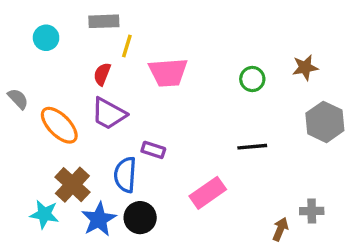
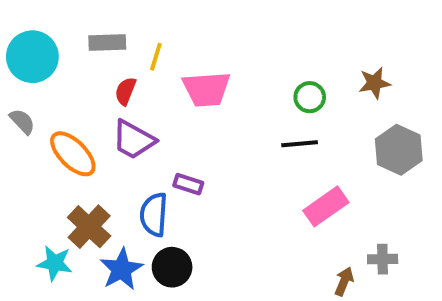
gray rectangle: (104, 21) -> (107, 42), moved
cyan circle: (46, 38) -> (32, 57), moved, size x1.6
black line: (252, 147) -> (300, 144), moved
pink rectangle: (208, 193) -> (326, 206), moved

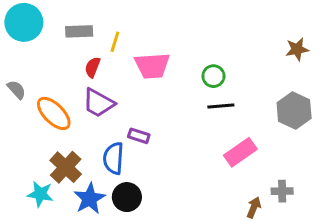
cyan circle: (32, 57) -> (24, 22), moved
brown star: (374, 83) -> (297, 49), moved
green circle: (310, 97) -> (213, 76), moved

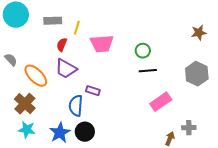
brown cross: (66, 167) -> (25, 104), moved

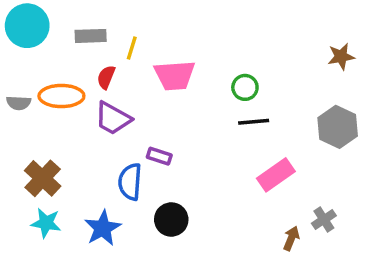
gray semicircle: (11, 60) -> (19, 103), turned 136
orange ellipse: (36, 76) -> (61, 96), moved, turned -45
gray cross: (189, 128) -> (324, 219), turned -32
black circle: (85, 132) -> (171, 219), moved

